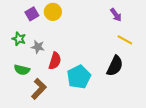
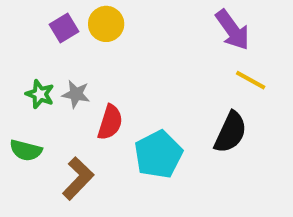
purple arrow: (116, 15) -> (233, 30), size x1.5
green star: (19, 39) -> (40, 94), moved
green semicircle: (22, 70) -> (26, 150), moved

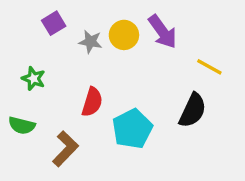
yellow circle: (106, 24) -> (124, 35), moved
purple arrow: (233, 30) -> (162, 32), moved
gray star: (76, 94) -> (90, 42), moved

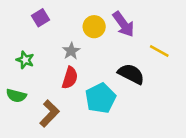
gray star: (90, 42) -> (71, 51), moved, turned 30
black semicircle: (193, 110) -> (131, 74), moved, turned -88

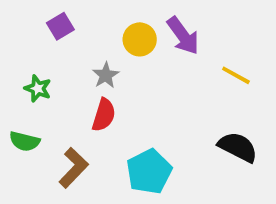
black semicircle: (131, 74) -> (238, 147), moved
cyan pentagon: (100, 98) -> (149, 172), moved

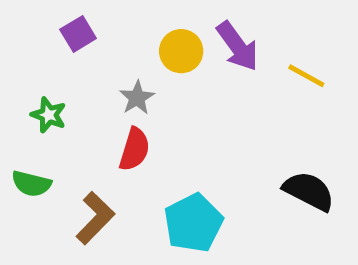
yellow line: (236, 75) -> (306, 76), moved

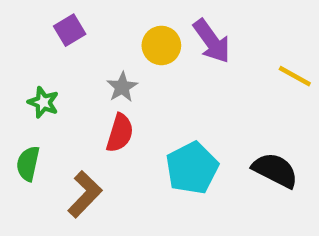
yellow line: (306, 76) -> (295, 76), moved
green semicircle: (31, 184) -> (28, 164), turned 88
cyan pentagon: (193, 223) -> (192, 168), moved

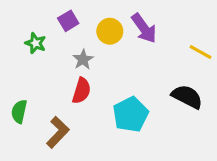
purple square: (70, 30) -> (68, 21), moved
green star: (43, 102) -> (35, 43), moved
black semicircle: (275, 170) -> (187, 97), moved

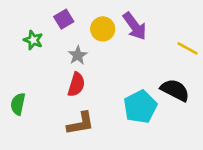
cyan pentagon: (131, 114) -> (140, 107), moved
brown L-shape: (58, 132) -> (80, 123), moved, turned 36

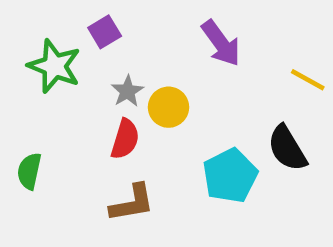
yellow circle: (103, 29) -> (168, 107), moved
green star: (33, 40) -> (54, 66), size x1.6
black semicircle: (175, 90) -> (287, 148), turned -148

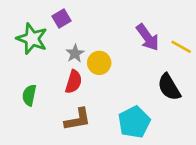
purple arrow: (221, 43) -> (148, 37), moved
green semicircle: (29, 171) -> (29, 95), moved
cyan pentagon: (230, 176) -> (134, 122), moved

